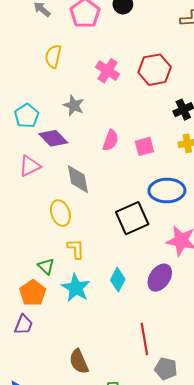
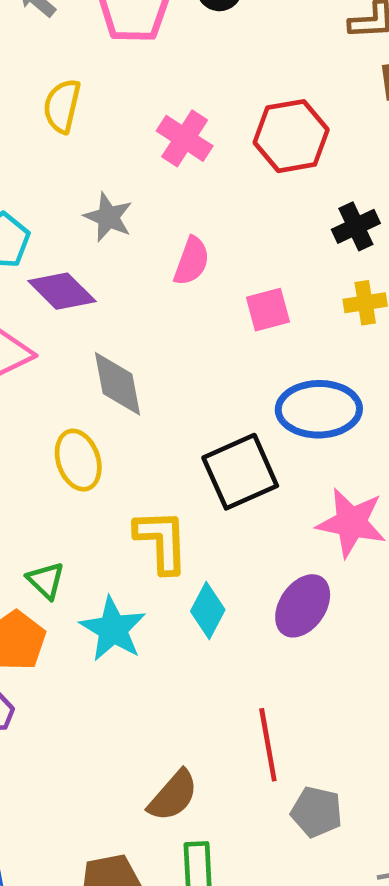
pink semicircle: (111, 140) -> (192, 261), moved
yellow L-shape: (76, 249) -> (161, 541), moved, size x1.4
brown semicircle: (79, 362) -> (173, 796), moved, turned -115

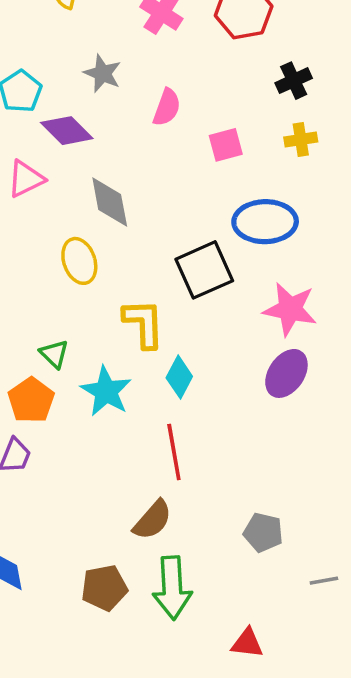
purple ellipse: (303, 606) -> (286, 373), moved
red line: (268, 745) -> (174, 452), moved

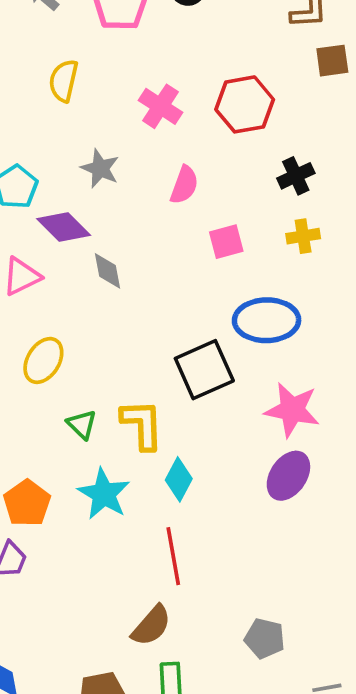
pink semicircle: (167, 107) -> (184, 185), moved
gray diamond: (110, 202) -> (107, 271), moved, size x0.7
yellow ellipse: (79, 261) -> (43, 360), moved, turned 51
green triangle: (54, 354) -> (82, 424), moved

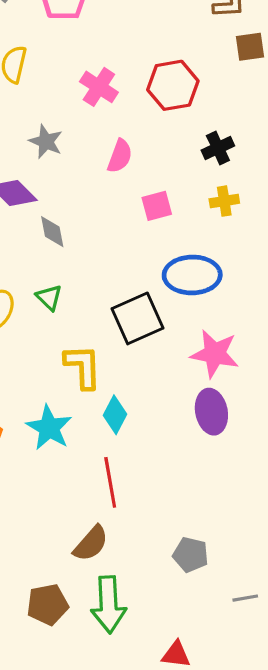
green triangle: (82, 424) -> (49, 297), moved
purple ellipse: (288, 476) -> (211, 412), turned -45

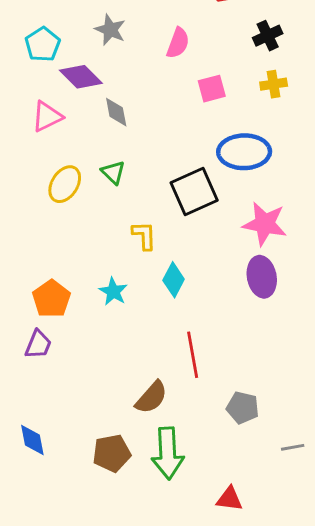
yellow L-shape: (83, 367) -> (144, 236), size x0.7
cyan star: (49, 428) -> (113, 291), size x0.7
red line: (110, 482) -> (193, 355), moved

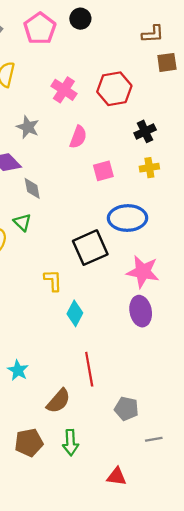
green triangle: (113, 172) -> (22, 222), moved
cyan star: (113, 291) -> (18, 370), moved
gray line: (293, 447) -> (154, 439), moved
green arrow: (168, 453) -> (71, 443), size x0.7

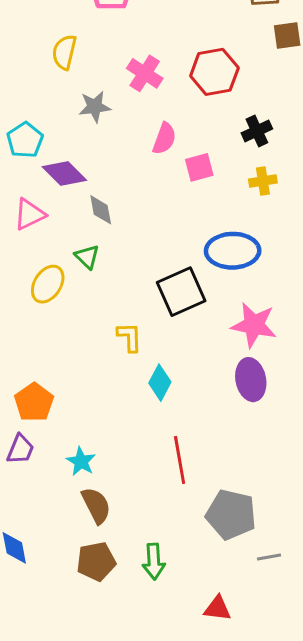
gray star: (28, 127) -> (95, 107), moved, turned -30
pink square: (103, 171) -> (199, 167), moved
brown semicircle: (58, 401) -> (96, 505), moved, turned -68
gray pentagon: (126, 409) -> (231, 514), size x1.5

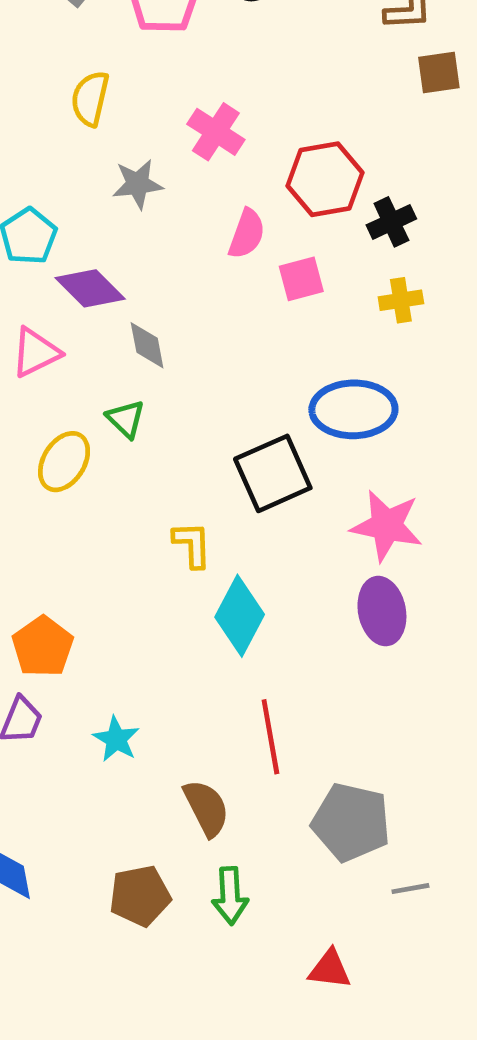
red hexagon: (214, 72) -> (325, 179), moved
cyan diamond: (160, 383) -> (240, 616), size x1.4
brown semicircle: (96, 505) -> (206, 808), moved

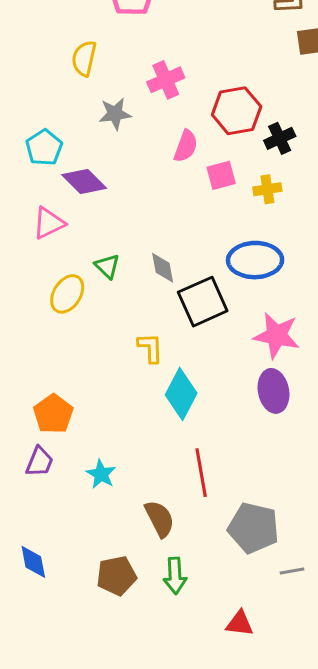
pink cross: (216, 132) -> (166, 80), turned 33
yellow cross: (401, 300) -> (267, 189), moved
gray diamond: (147, 345) -> (163, 268), moved

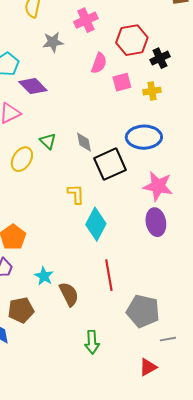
brown semicircle: (160, 519) -> (69, 294), moved
brown pentagon: (116, 576) -> (21, 310), moved
red triangle: (240, 623) -> (148, 367), moved, turned -36

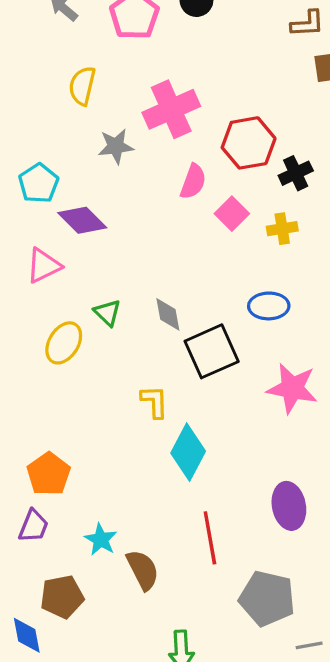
pink cross: (86, 20) -> (171, 109), size x1.4
pink square: (122, 82) -> (232, 214), turned -30
blue ellipse: (144, 137) -> (269, 306), size x0.7
purple ellipse: (156, 222) -> (289, 506), moved

